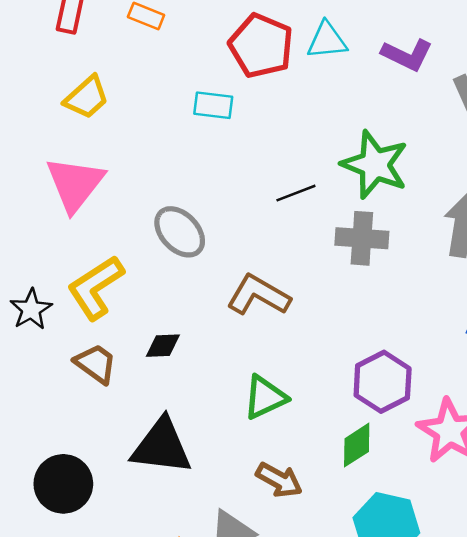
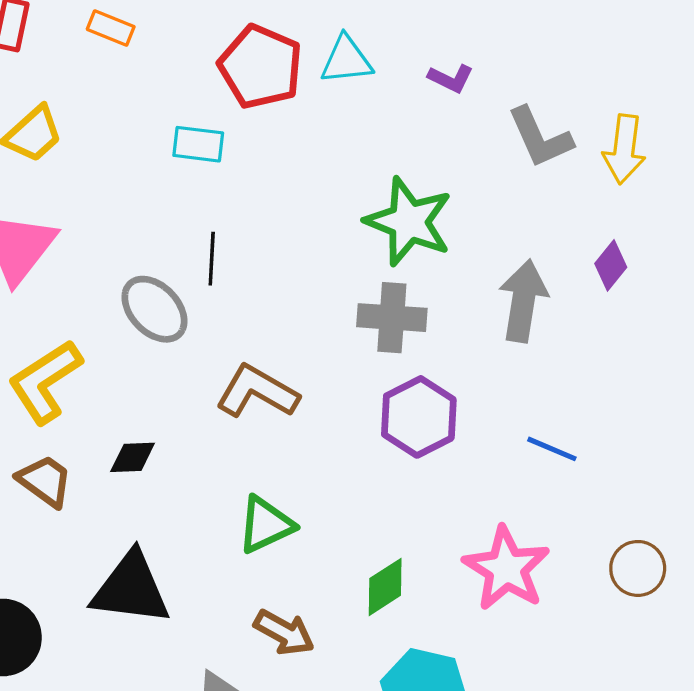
purple L-shape: (407, 55) -> (451, 78), size x0.7
black line: (296, 193) -> (212, 259), moved, turned -66
purple hexagon: (383, 382) -> (419, 417), moved

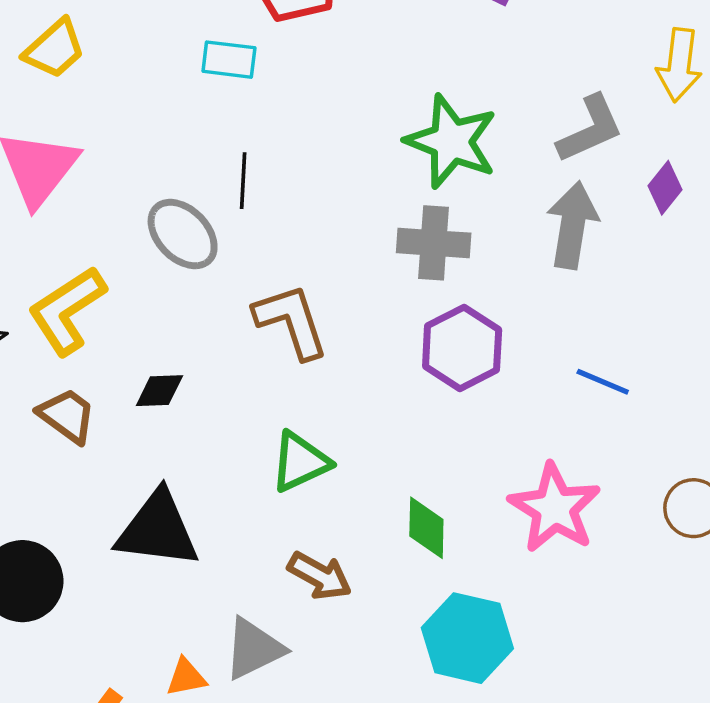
gray L-shape: (540, 137) -> (590, 129), moved, turned -90
brown L-shape: (257, 392) -> (291, 321), turned 42
green diamond: (385, 587) -> (426, 528), turned -56

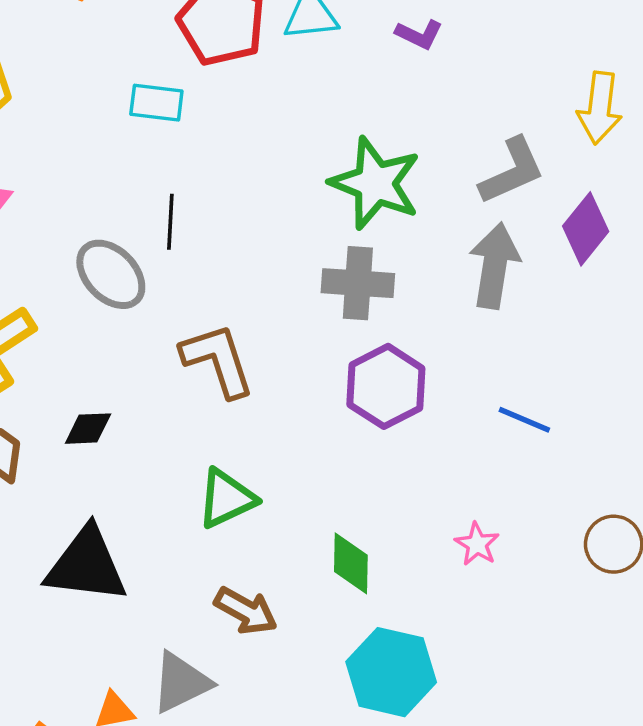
purple diamond: (665, 188) -> (586, 229), size x1.4
pink star: (555, 508) -> (477, 544), size x0.5

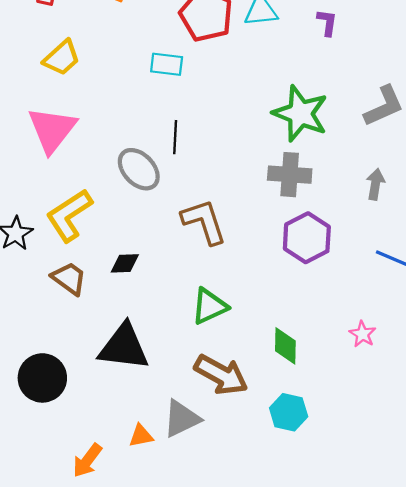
purple L-shape: (419, 34) -> (327, 23), turned -108
gray arrow: (495, 266) -> (375, 184), moved, size x0.6
brown arrow: (246, 611) -> (221, 375), size x1.4
cyan hexagon: (391, 672) -> (289, 412), moved, size x0.7

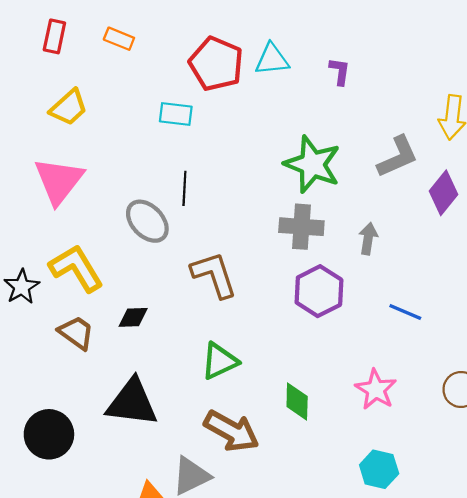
gray arrow: (375, 184) -> (368, 239), moved
yellow L-shape: (69, 215) -> (76, 268), turned 92
pink star: (363, 334) -> (376, 389), size x1.5
cyan hexagon: (289, 412) -> (379, 469), moved

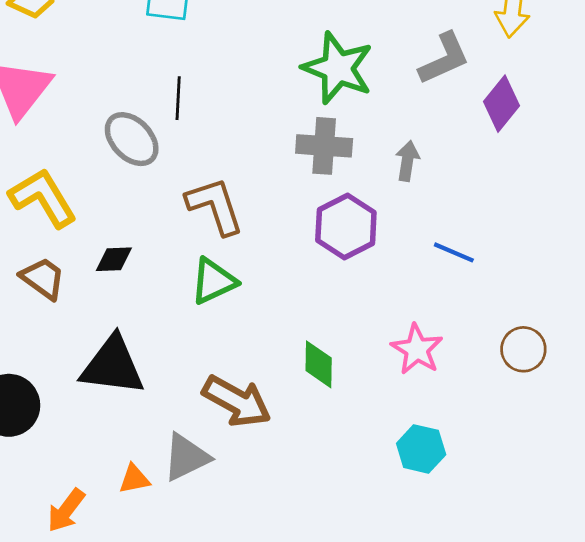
green triangle: (219, 361) -> (214, 281), moved

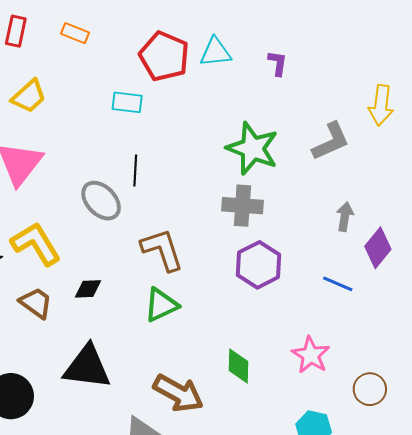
purple diamond: (502, 104) -> (378, 248), moved
gray arrow: (407, 161) -> (345, 217), moved
brown circle: (523, 349) -> (370, 389), moved

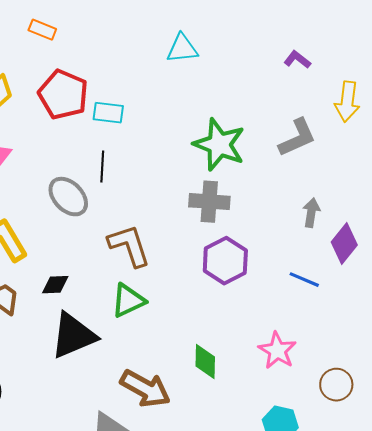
red pentagon: (164, 56) -> (63, 95), moved
purple L-shape: (278, 63) -> (297, 60), moved, turned -60
cyan rectangle: (127, 102) -> (108, 113), moved
black triangle: (87, 367) -> (73, 336), moved, turned -30

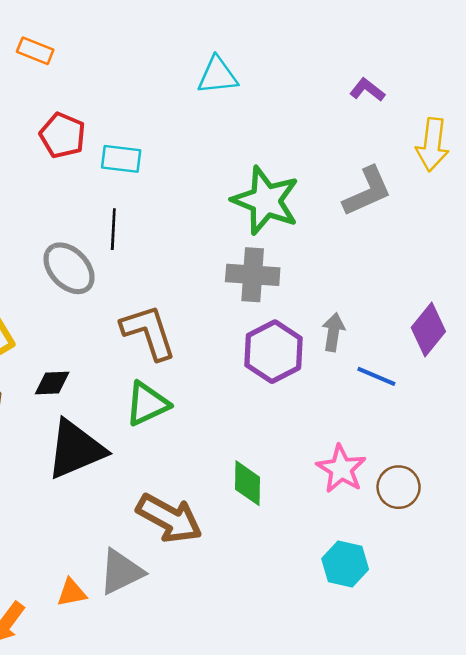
red pentagon: (63, 95) -> (63, 135), size x0.7
gray arrow: (311, 213) -> (333, 332), moved
brown circle: (336, 385) -> (399, 487), moved

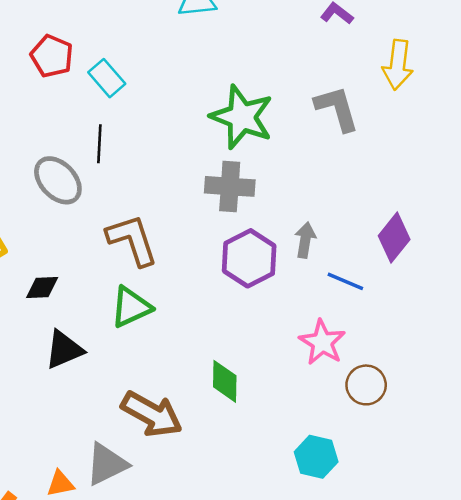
cyan rectangle: (121, 159) -> (107, 78), turned 42
gray L-shape: (367, 191) -> (337, 108), turned -82
black triangle: (76, 449) -> (64, 350), size x0.7
pink star: (341, 469) -> (322, 342), moved

